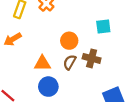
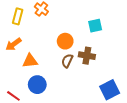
orange triangle: (42, 63) -> (30, 61), moved
blue circle: (48, 87) -> (37, 85), moved

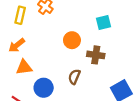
orange triangle: (30, 61) -> (24, 67), moved
brown semicircle: (67, 61) -> (74, 77), moved

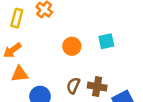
cyan square: (104, 22) -> (106, 41), moved
brown cross: (96, 55) -> (97, 87), moved

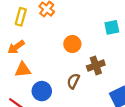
cyan square: (106, 41) -> (112, 27), moved
brown cross: (97, 87) -> (96, 65), moved, turned -30

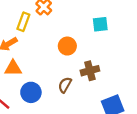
yellow rectangle: (21, 17) -> (23, 22), moved
cyan square: (112, 27) -> (100, 24), moved

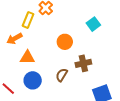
cyan square: (100, 24) -> (93, 24), turned -32
orange triangle: (13, 68) -> (27, 57), moved

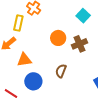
brown cross: (83, 63) -> (80, 44), moved

